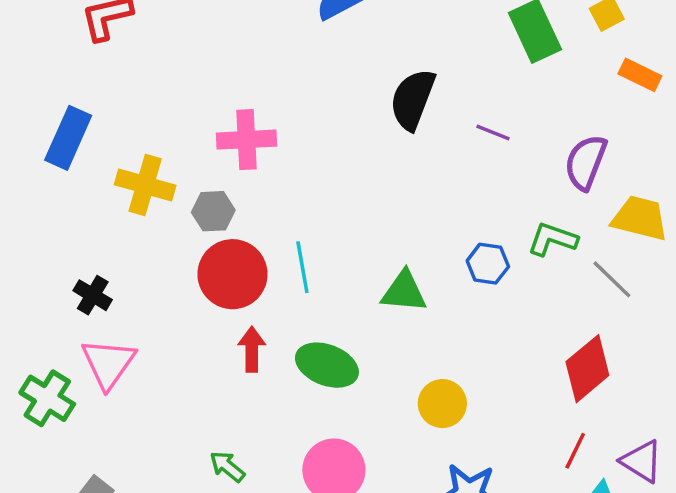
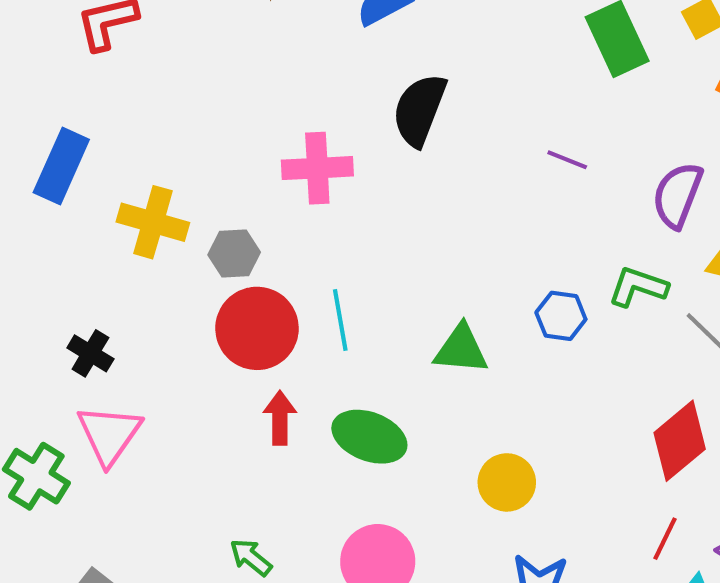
black semicircle: (413, 99) -> (419, 110), moved
pink cross: (247, 140) -> (317, 168), moved

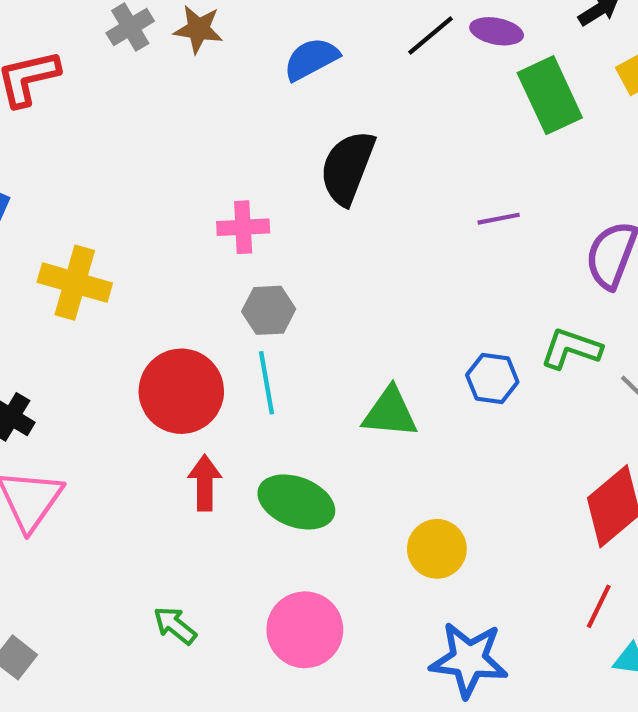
purple line: (567, 160) -> (499, 219), turned -33
pink cross: (317, 168) -> (243, 227), size x0.7
gray hexagon: (234, 253) -> (269, 310), moved

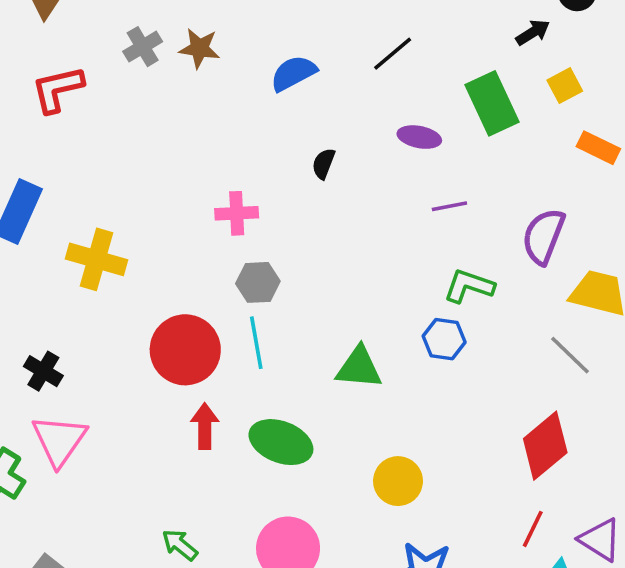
purple ellipse: (497, 31) -> (419, 137), moved
black semicircle: (347, 168) -> (324, 164), size x0.5
green L-shape: (571, 349) -> (469, 286), moved

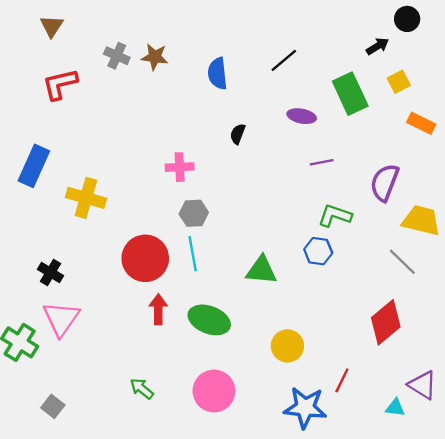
gray cross: (143, 47) -> (117, 56), turned -35
blue semicircle: (293, 73) -> (218, 73), turned -68
red line: (533, 529) -> (342, 380), moved

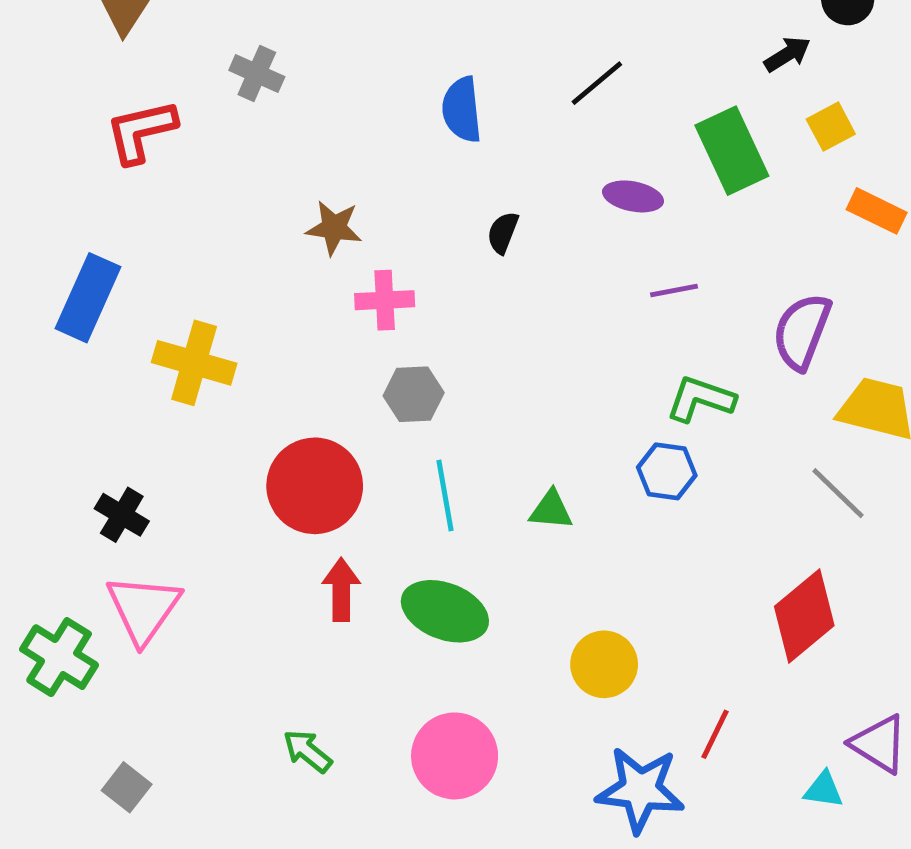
brown star: (155, 57) -> (334, 228), moved
cyan line: (193, 254) -> (445, 495), moved
green triangle: (261, 270) -> (551, 510), size x0.7

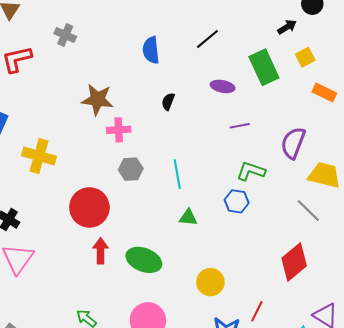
brown star: (334, 228) -> (97, 100), size x1.4
cyan line: (445, 495) -> (177, 174), moved

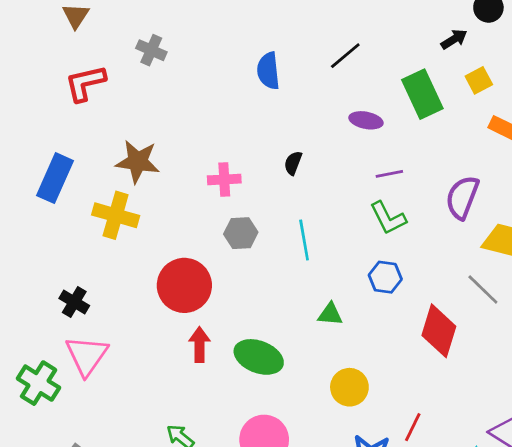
brown star: (97, 100) -> (138, 162), moved
black semicircle: (168, 102) -> (293, 163), moved
green L-shape: (251, 171) -> (388, 218), moved, turned -136
green triangle: (188, 218) -> (330, 314), moved
red diamond: (294, 262) -> (439, 331), moved, turned -33

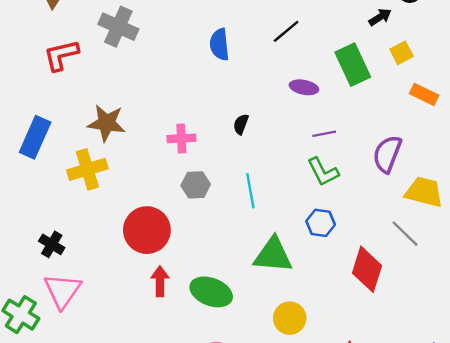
gray cross: (151, 50) -> (118, 27), size x1.5
yellow cross: (116, 215) -> (87, 169), turned -33
green triangle: (330, 314) -> (273, 255), size x1.8

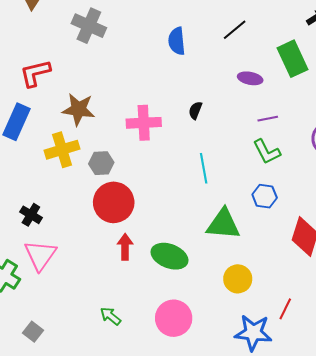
red L-shape: (61, 55) -> (35, 73), moved
pink cross: (181, 138) -> (144, 123), size x1.4
gray hexagon: (196, 185) -> (101, 163), moved

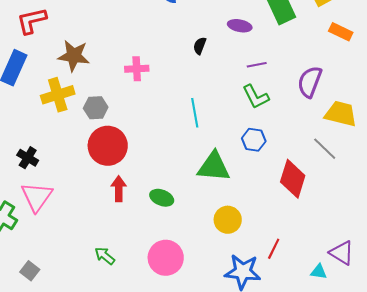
black semicircle: (195, 110) -> (200, 46), moved
pink cross: (144, 123) -> (137, 69), size x0.7
green ellipse: (169, 256) -> (162, 198), size x0.7

